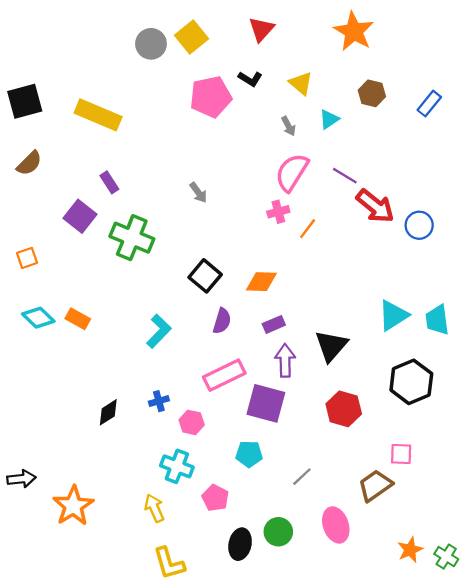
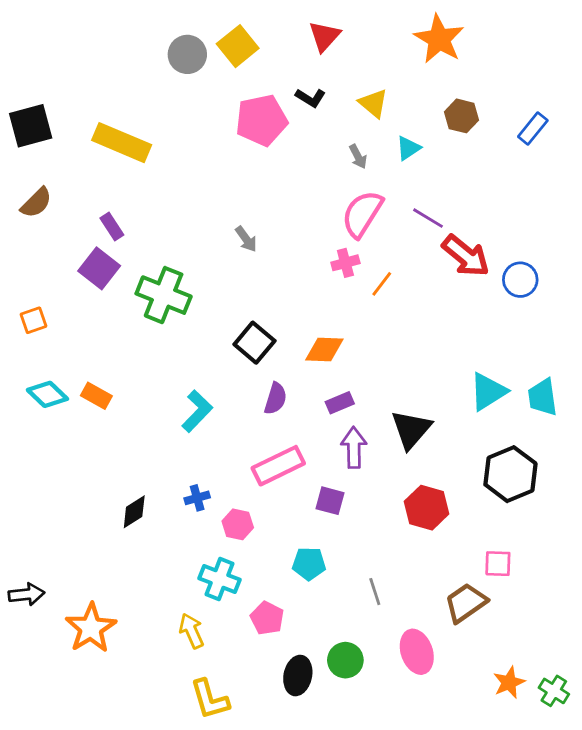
purple rectangle: (109, 182) -> (112, 226), moved
purple square: (266, 403) -> (330, 501), size x0.6
gray line: (302, 477) -> (375, 592), turned -65

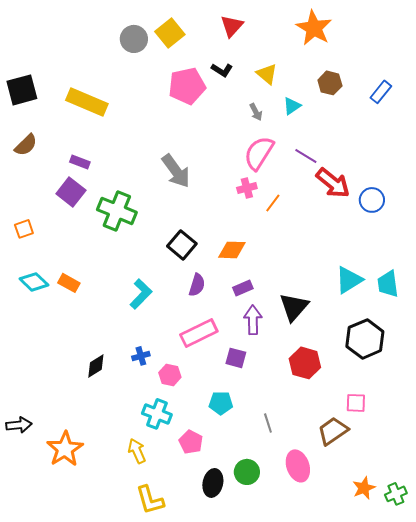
purple rectangle: (112, 226) -> (80, 162), turned -36
gray arrow: (246, 239) -> (176, 171), size x1.8
green cross: (554, 691) -> (396, 494), turned 35

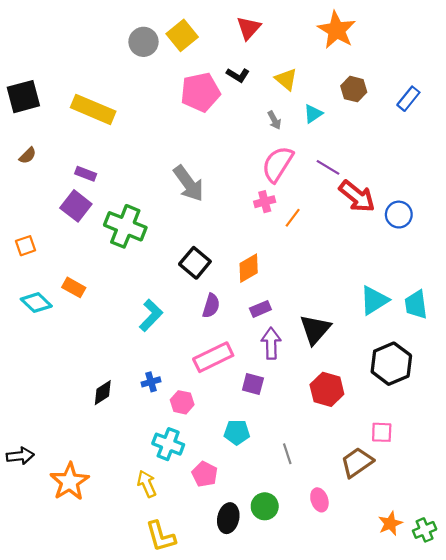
brown semicircle: (26, 145) -> (28, 156), size x0.7
orange diamond: (232, 250) -> (249, 268), turned -32
orange rectangle: (69, 283) -> (74, 287), moved
pink ellipse: (298, 466) -> (319, 500), size x0.7

